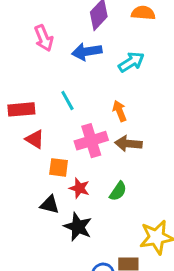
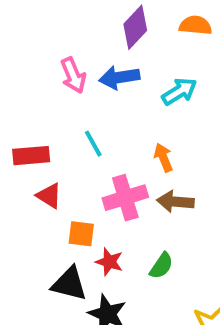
pink arrow: (44, 38) -> (73, 75), moved
black triangle: (50, 205) -> (69, 284), size x1.4

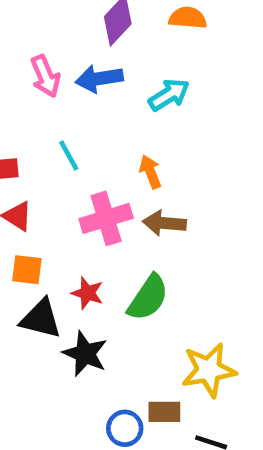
orange square: (81, 234) -> (27, 270), moved
green semicircle: (161, 266) -> (148, 298), size x1.5

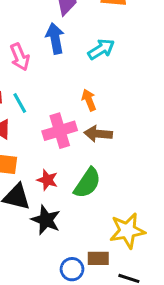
pink arrow: (45, 76) -> (20, 57), moved
blue arrow: (99, 79) -> (55, 38), turned 88
cyan line: (69, 155) -> (20, 103), moved

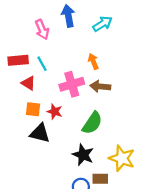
red star: (47, 180) -> (55, 112), moved
black star: (46, 220) -> (83, 155), moved
yellow star: (127, 231) -> (122, 158), turned 30

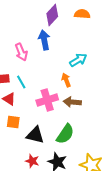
cyan arrow: (102, 24) -> (78, 60), moved
red star: (55, 112) -> (32, 161), moved
black triangle: (40, 133) -> (35, 135), moved

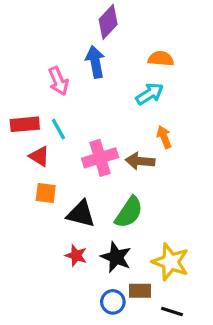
orange semicircle: (82, 14) -> (161, 59), moved
orange arrow: (66, 80) -> (164, 137), moved

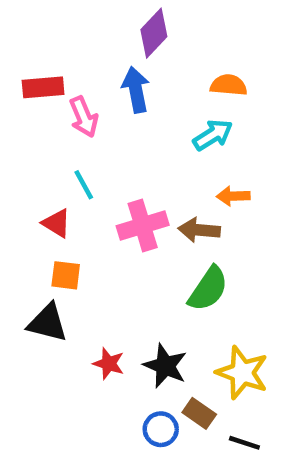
red rectangle: (25, 124) -> (43, 87), moved
orange arrow: (164, 137) -> (233, 196), turned -70
green semicircle: (129, 212) -> (208, 289), moved
black triangle: (81, 214) -> (48, 323), moved
brown rectangle: (140, 291) -> (199, 413), turned 35

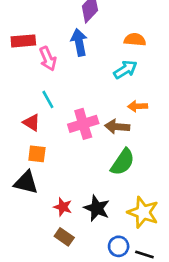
brown rectangle: (199, 413) -> (64, 237), moved
blue circle: (161, 429) -> (119, 246), moved

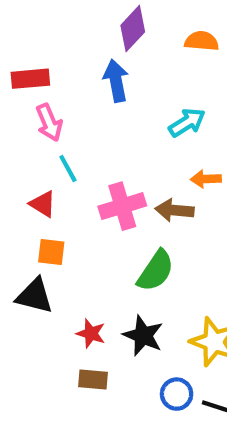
orange semicircle: (135, 40) -> (202, 41), moved
pink arrow: (48, 59) -> (49, 123), moved
green semicircle: (123, 162) -> (156, 271), moved
brown rectangle: (64, 237) -> (93, 379), turned -30

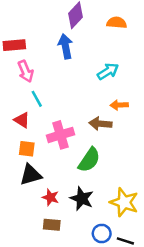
pink cross: (122, 206) -> (60, 135), moved
black triangle: (35, 296) -> (31, 175), moved, turned -30

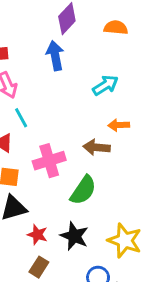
brown rectangle: (52, 225) -> (39, 267), turned -63

